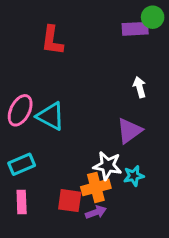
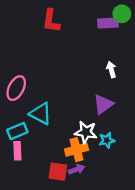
red L-shape: (52, 40) -> (51, 21), moved
cyan triangle: (51, 116) -> (41, 114), moved
red square: (70, 201) -> (58, 172), moved
pink rectangle: (22, 202) -> (17, 151), moved

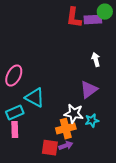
red L-shape: (51, 21) -> (74, 18), moved

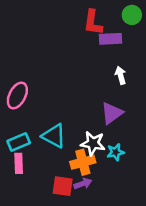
purple rectangle: (93, 20) -> (110, 39), moved
cyan triangle: (35, 98) -> (54, 136), moved

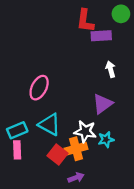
pink ellipse: (17, 95) -> (39, 88), moved
purple arrow: (83, 184) -> (76, 178), moved
red square: (63, 186) -> (58, 155), moved, turned 30

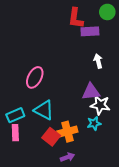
purple triangle: (103, 104) -> (91, 92), turned 30
white star: (85, 131) -> (100, 105), moved

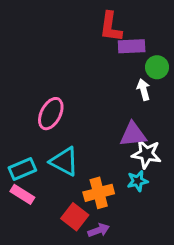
green circle: (107, 12) -> (157, 67), moved
pink rectangle: (15, 133) -> (22, 194), turned -56
red square: (51, 137) -> (75, 217), moved

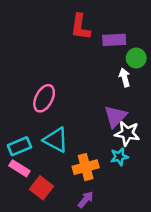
red L-shape: (111, 27) -> (80, 27), moved
purple triangle: (133, 135) -> (115, 116), turned -40
red square: (75, 217) -> (41, 188), moved
purple arrow: (99, 230) -> (86, 199), turned -30

